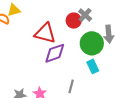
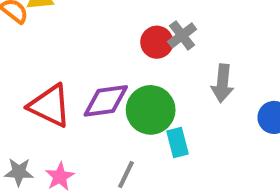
red triangle: (45, 33) -> (50, 106), moved
green circle: (92, 43) -> (151, 110), moved

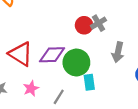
pink star: (60, 177) -> (31, 88), moved

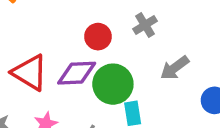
red circle: (84, 25) -> (98, 37), moved
gray arrow: (118, 52) -> (175, 68), turned 42

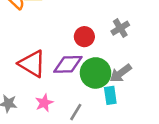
gray arrow: (175, 68) -> (121, 73), moved

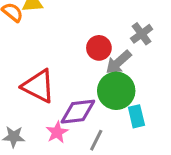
purple diamond: (68, 64) -> (78, 112), moved
gray arrow: (121, 73) -> (119, 62), moved

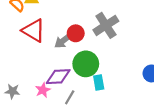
gray cross: (142, 34) -> (106, 25), size x1.6
gray arrow: (119, 62) -> (63, 40), moved
red triangle: (38, 86) -> (34, 31), moved

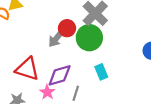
red triangle: (34, 31) -> (27, 69), moved
green circle: (86, 64) -> (89, 38), moved

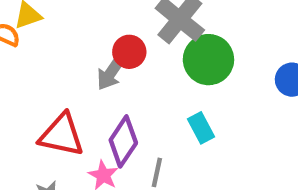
green circle: (89, 38) -> (208, 60), moved
purple diamond: (60, 75) -> (123, 141), turned -35

